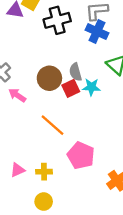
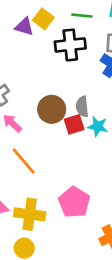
orange line: (52, 125) -> (24, 161), moved
yellow cross: (44, 172) -> (30, 214), size x1.6

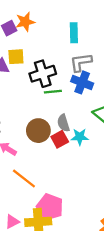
green line: (82, 16) -> (53, 92), moved
yellow square: (43, 19) -> (16, 57), turned -30
pink pentagon: (74, 202) -> (50, 207), moved

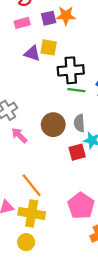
red square: (60, 139) -> (77, 152), moved
orange line: (24, 179) -> (32, 185), moved
pink pentagon: (50, 207) -> (81, 206), moved

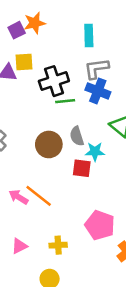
pink arrow: (19, 135) -> (19, 197), moved
red square: (77, 152) -> (82, 168), turned 36
orange line: (32, 185) -> (39, 196), moved
yellow cross: (32, 213) -> (58, 245), moved, size x0.6

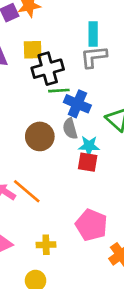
cyan rectangle: (89, 35) -> (93, 34), moved
yellow square: (24, 62) -> (33, 50), moved
blue cross: (98, 91) -> (77, 104), moved
red square: (82, 168) -> (88, 162), moved

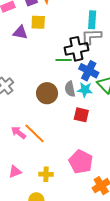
yellow square: (33, 50) -> (38, 22), moved
black cross: (48, 69) -> (76, 49), moved
blue cross: (77, 104) -> (89, 71), moved
cyan star: (89, 146) -> (85, 90), moved

